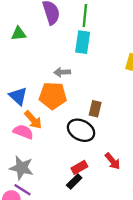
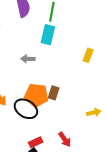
orange pentagon: (53, 96) -> (36, 95), moved
black ellipse: (81, 130) -> (26, 109), moved

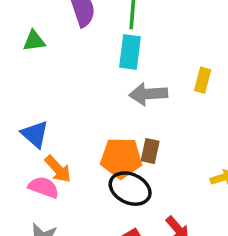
gray arrow: (28, 59) -> (148, 94), moved, size x1.5
black ellipse: (26, 109) -> (130, 189), moved

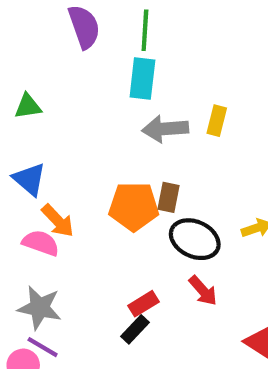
green triangle: (34, 41) -> (28, 106), moved
yellow rectangle: (203, 80) -> (217, 121), moved
black ellipse: (130, 189) -> (195, 239), moved

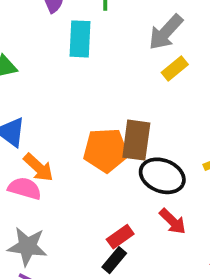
cyan rectangle: (142, 78) -> (80, 39), moved
yellow rectangle: (217, 121) -> (175, 68), turned 40
gray arrow: (165, 129) -> (166, 32), moved, turned -39
brown rectangle: (168, 197) -> (136, 140), size x1.5

